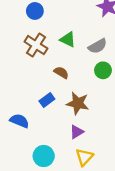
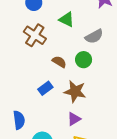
green triangle: (68, 40) -> (67, 19), moved
green circle: (103, 70) -> (84, 60), moved
blue semicircle: (19, 121) -> (19, 120), moved, turned 60

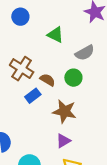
brown cross: (35, 35) -> (22, 69), moved
blue rectangle: (45, 88) -> (33, 96), moved

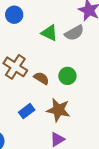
gray semicircle: (85, 53) -> (74, 33), moved
blue rectangle: (33, 96) -> (27, 111), moved

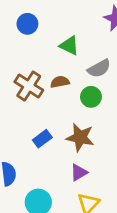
gray semicircle: (74, 33) -> (99, 68), moved
brown semicircle: (41, 78) -> (60, 82), moved, turned -42

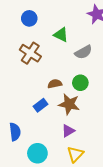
brown semicircle: (60, 82) -> (55, 84), moved
brown cross: (29, 86) -> (30, 53), moved
green circle: (91, 97) -> (80, 83), moved

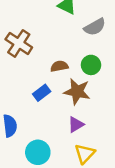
brown cross: (30, 53) -> (19, 43), moved

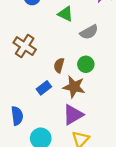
brown semicircle: (59, 66) -> (59, 65), turned -64
purple triangle: (76, 124) -> (73, 115), size x1.5

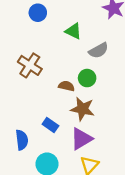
green circle: (86, 64) -> (87, 78), moved
brown semicircle: (59, 65) -> (66, 86), turned 88
blue rectangle: (44, 88) -> (50, 125), moved, turned 72

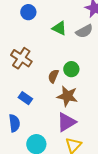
gray semicircle: (99, 51) -> (84, 31), moved
brown semicircle: (66, 86) -> (53, 76), turned -80
blue rectangle: (50, 125) -> (25, 98), moved

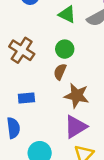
green circle: (71, 69) -> (65, 49), moved
blue rectangle: (25, 98) -> (26, 98), turned -40

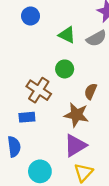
brown cross: (22, 50) -> (39, 90), moved
brown semicircle: (60, 72) -> (91, 91), moved

